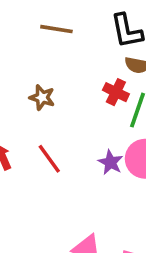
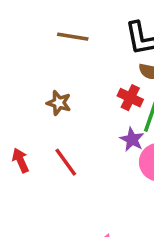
purple star: (111, 162) -> (132, 139), moved

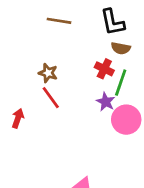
red arrow: (20, 160) -> (18, 118), turned 42
red line: (66, 162) -> (51, 98), moved

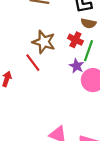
brown star: (48, 73) -> (44, 42), moved, size x1.5

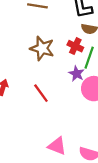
red line: (33, 63) -> (41, 93), moved

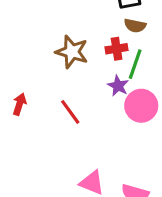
red cross: (75, 46) -> (117, 49), turned -35

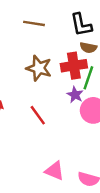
red cross: (117, 49) -> (74, 66), size x1.5

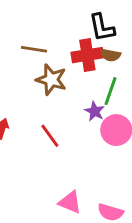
brown line: (34, 23) -> (34, 49), moved
red cross: (74, 66) -> (87, 55), moved

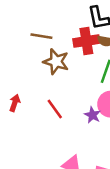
purple star: (95, 111) -> (92, 115), moved

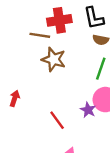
red cross: (86, 41) -> (59, 20), moved
red line: (55, 109) -> (57, 120), moved

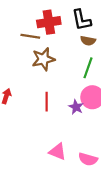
brown star: (54, 59) -> (43, 59), turned -30
red line: (57, 120) -> (47, 102), moved, turned 36

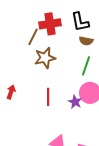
brown line: (30, 36) -> (33, 37), turned -72

